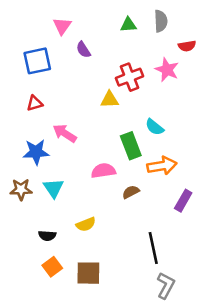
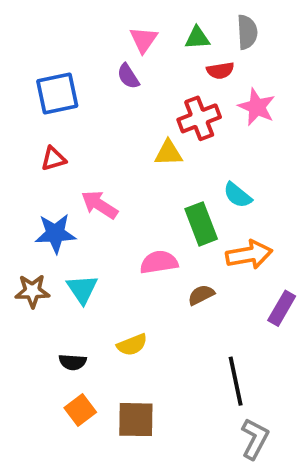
pink triangle: (62, 26) -> (144, 40), moved
red semicircle: (187, 46) -> (220, 70), moved

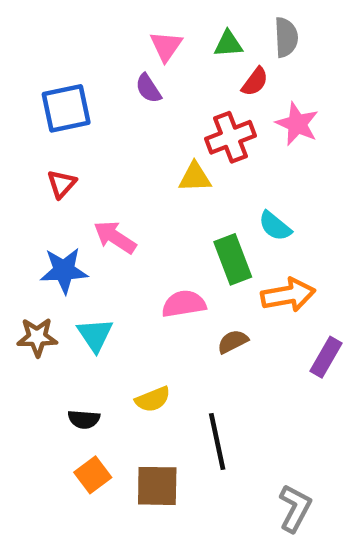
red semicircle: (220, 70) -> (255, 82), turned -44
red triangle: (53, 159) -> (62, 184), turned -32
black line: (236, 381) -> (217, 442), moved

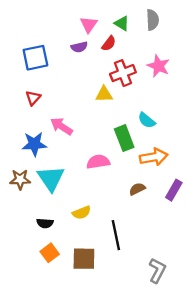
green triangle: (228, 44) -> (122, 23), turned 35
red semicircle: (255, 82) -> (109, 43), moved
purple semicircle: (148, 88) -> (79, 47), turned -70
cyan triangle: (95, 335) -> (51, 178), size x1.4
brown semicircle: (233, 342) -> (137, 189), moved

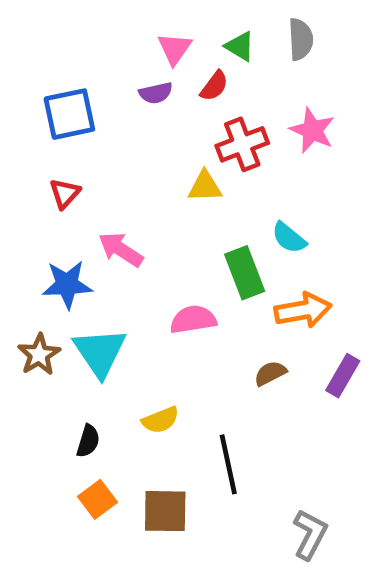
brown star: (20, 179) -> (39, 355), turned -30
black semicircle: (45, 223) -> (88, 441), turned -77

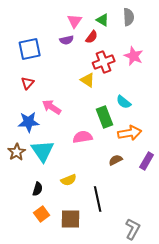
yellow triangle: (205, 186) -> (88, 80), turned 35

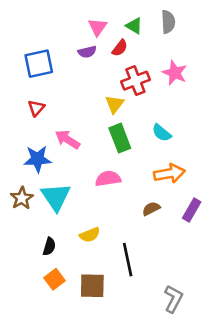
yellow triangle: (88, 80) -> (115, 104), turned 35
green rectangle: (105, 117) -> (120, 138), moved

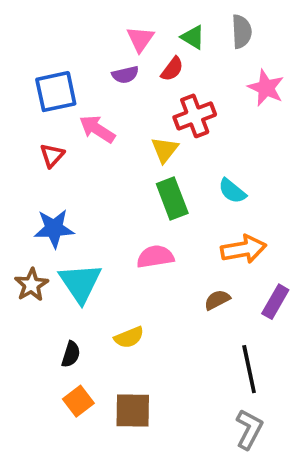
pink star: (175, 73) -> (266, 88), moved
pink arrow: (68, 139) -> (97, 129), moved
black line: (128, 260) -> (249, 369), moved

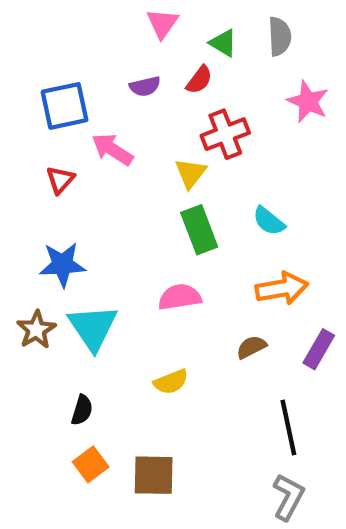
pink triangle: (140, 39) -> (162, 23), moved
yellow semicircle: (129, 337) -> (171, 382), moved

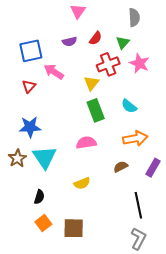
green triangle: (223, 43) -> (123, 42), moved, turned 40
pink star: (308, 102) -> (139, 63), moved

